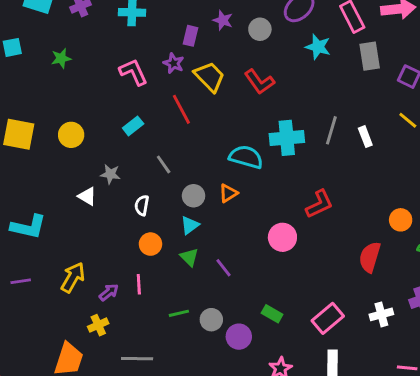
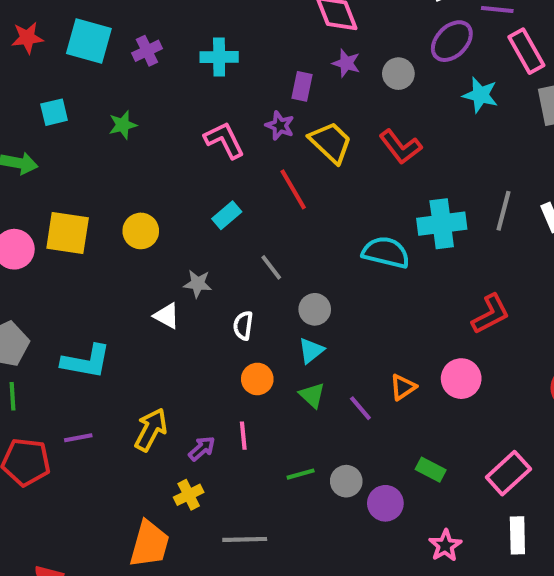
orange triangle: (228, 193) -> (403, 387), moved
pink circle: (282, 237) -> (461, 379), moved

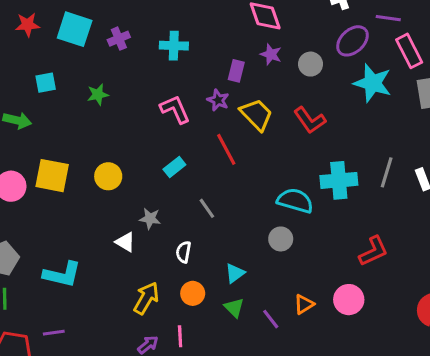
cyan star: (480, 95) -> (373, 83), size x1.4
gray circle: (315, 309) -> (281, 239), moved
yellow arrow: (151, 430) -> (146, 298), moved

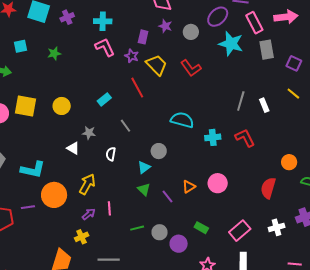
pink L-shape: (175, 109) -> (105, 47), moved
cyan cross: (339, 180) -> (213, 137), moved, size x0.7
gray circle: (281, 239) -> (159, 151), moved
red L-shape: (373, 251) -> (245, 138), moved, turned -90
orange circle: (193, 293) -> (54, 195), moved, size x1.6

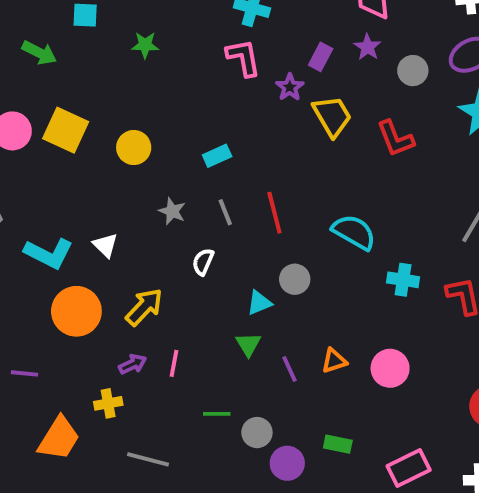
red line: (137, 88) -> (274, 213), moved
gray line: (125, 126) -> (225, 212), moved
white triangle: (73, 148) -> (105, 245), moved
purple line: (28, 207) -> (25, 373), moved
green rectangle: (201, 228) -> (338, 444), turned -32

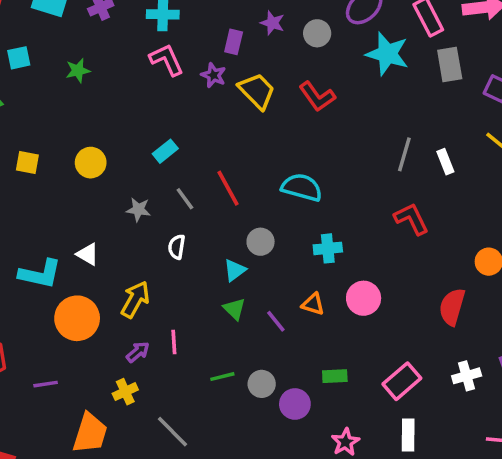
yellow square: (66, 130) -> (27, 162), size x0.6
cyan cross: (403, 280) -> (328, 248), moved
orange triangle: (334, 361) -> (313, 304), turned 50
gray line: (148, 459) -> (172, 432), turned 45

